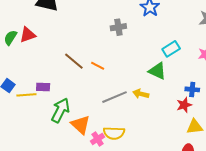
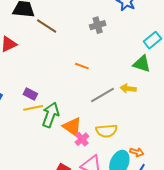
brown line: (74, 61) -> (47, 26), moved
purple rectangle: (43, 87) -> (30, 94), turned 32
yellow line: (26, 95) -> (33, 108), moved
pink cross: (98, 139) -> (82, 139), moved

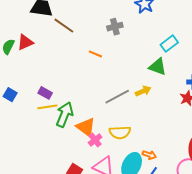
orange line: (82, 66) -> (95, 54), moved
yellow arrow: (128, 89) -> (143, 91), turned 147

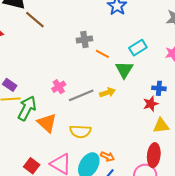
gray cross: (115, 27) -> (84, 39), moved
orange line: (95, 54) -> (102, 54), moved
green triangle: (158, 67) -> (124, 70), turned 36
pink cross: (95, 140) -> (59, 87), moved

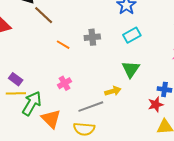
cyan rectangle: (138, 48) -> (132, 35), moved
orange line: (102, 54) -> (63, 45), moved
gray line: (81, 95) -> (91, 107), moved

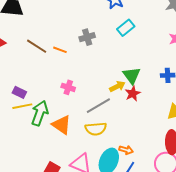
brown line: (44, 15) -> (37, 46), moved
green triangle: (131, 69) -> (132, 75), moved
pink cross: (64, 83) -> (68, 87), turned -32
red star: (156, 104) -> (133, 93), moved

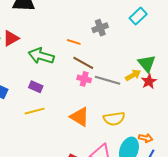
brown line: (37, 46) -> (83, 63), moved
yellow line: (22, 106) -> (35, 111), moved
gray line: (98, 106) -> (108, 80), moved, turned 50
green arrow: (40, 113) -> (41, 56), moved, turned -90

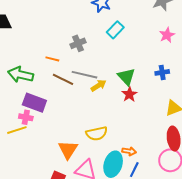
yellow arrow: (133, 75) -> (98, 85), moved
pink cross: (84, 79) -> (26, 117), moved
gray line: (108, 80) -> (84, 75), moved
purple rectangle: (36, 87) -> (34, 103), moved, size x1.6
orange triangle: (80, 117) -> (68, 150), moved, turned 35

